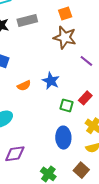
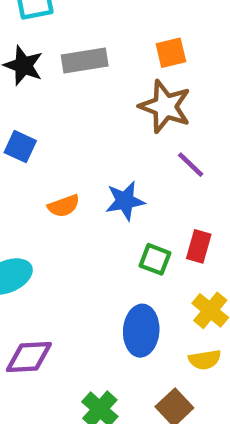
purple line: (86, 61) -> (191, 165), moved
blue star: (51, 81) -> (125, 201), turned 30
red rectangle: (85, 98) -> (199, 246), turned -32

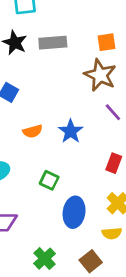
blue star: (125, 201) -> (71, 131), turned -30
green square: (155, 259) -> (49, 180), moved

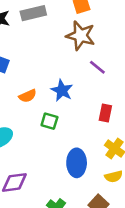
green square: (49, 180) -> (49, 121), moved

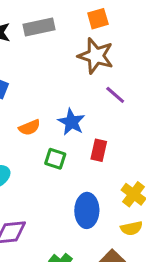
red rectangle: (105, 113) -> (99, 150), moved

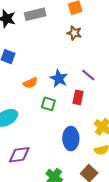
brown star: (96, 56) -> (74, 33), size x0.6
purple line: (115, 95) -> (88, 75), moved

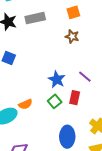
orange semicircle: (30, 83) -> (25, 104), moved
green square: (48, 104) -> (55, 101), moved, turned 32

